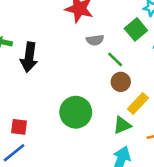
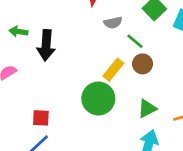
yellow rectangle: (138, 103) -> (113, 70), moved

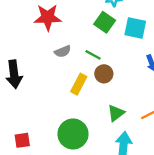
gray semicircle: (113, 23) -> (63, 51), moved
green circle: (98, 99) -> (73, 134), moved

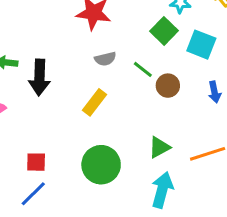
brown circle: (104, 74) -> (168, 86), moved
yellow rectangle: (79, 84) -> (94, 102), moved

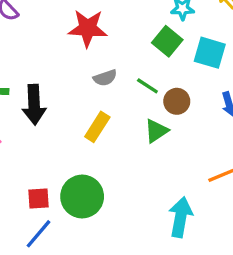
green triangle: (159, 147) -> (156, 131), moved
green circle: (101, 165) -> (82, 197), moved

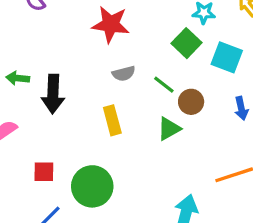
yellow rectangle: (97, 127) -> (112, 120), turned -52
red square: (39, 199) -> (44, 172), moved

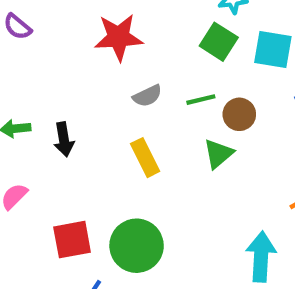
green line: (164, 85) -> (201, 100), turned -40
black arrow: (53, 94) -> (64, 139), size x0.7
red square: (44, 172) -> (72, 240), size x1.4

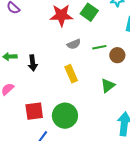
green square: (219, 42) -> (89, 12), moved
green triangle: (218, 154) -> (108, 86), moved

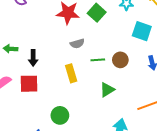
green line: (99, 47) -> (98, 60), moved
red square: (34, 111) -> (29, 84), moved
green circle: (65, 116) -> (60, 115), size x0.7

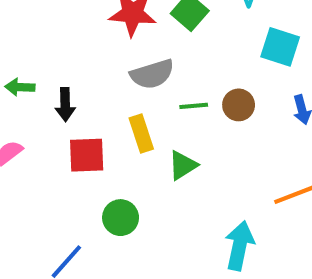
gray semicircle: (77, 44) -> (152, 74), size x1.5
red square: (29, 84) -> (87, 155), moved
green triangle: (107, 90) -> (183, 165), moved

